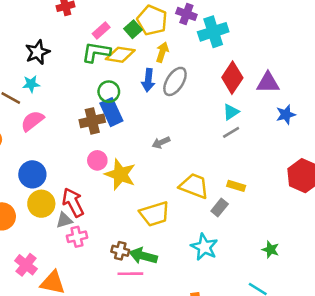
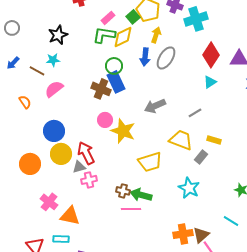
yellow diamond: (120, 55) -> (123, 37), turned -35
brown cross: (92, 121) -> (101, 89), turned 36
gray line: (231, 132) -> (195, 113), moved
gray arrow: (161, 143) -> (155, 106), size x1.5

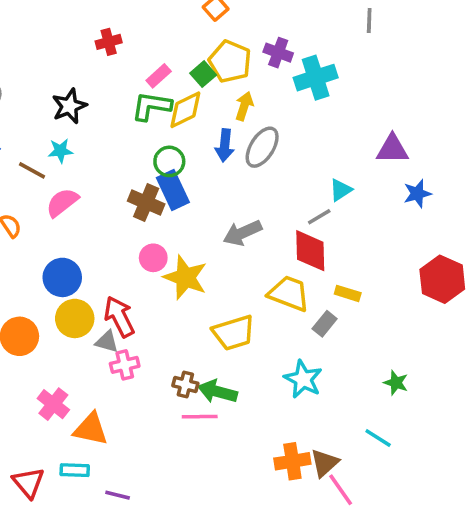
red diamond: (211, 55) -> (310, 251), moved, turned -35
gray line: (195, 113) -> (319, 217), moved
gray triangle: (79, 167) -> (107, 342), turned 32

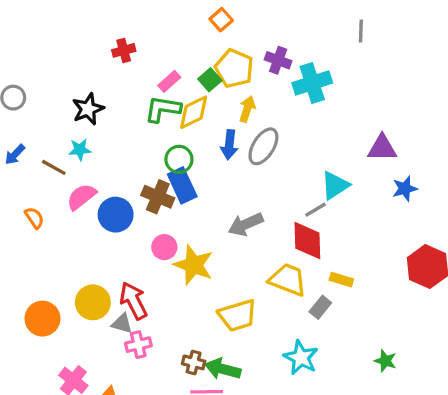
cyan triangle: (341, 190) -> (335, 185), size x1.4
blue circle: (62, 277) -> (116, 215), moved

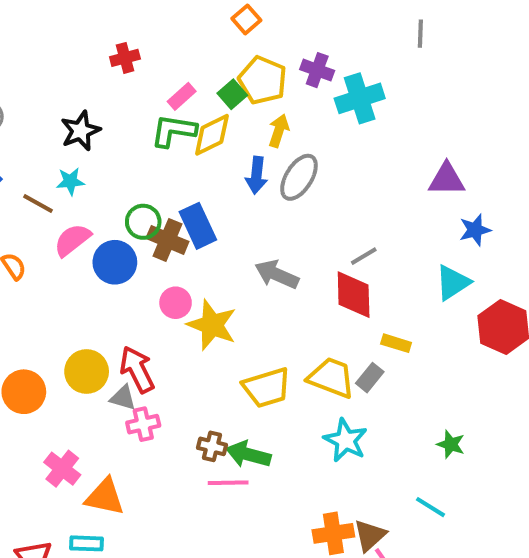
green circle: (179, 159) -> (143, 222), moved
cyan triangle: (335, 185) -> (453, 282), moved
gray arrow: (246, 224) -> (277, 274), turned 48
yellow trapezoid: (288, 280) -> (331, 378), moved

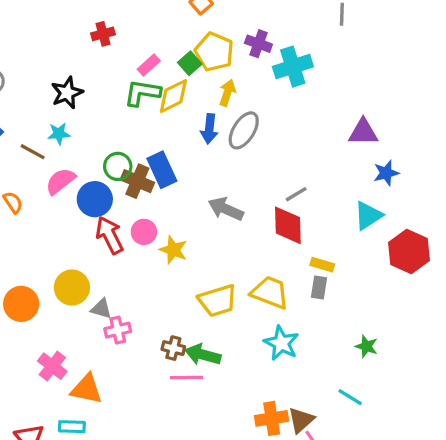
yellow star: (212, 325) -> (173, 250), size x0.7
red arrow: (137, 369) -> (110, 235), moved
gray rectangle: (370, 378) -> (319, 288), moved, turned -30

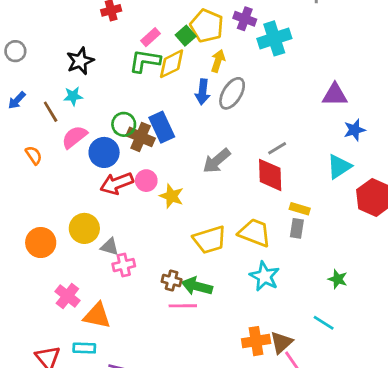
brown line: (33, 152) -> (51, 112), turned 30
gray arrow: (226, 209) -> (217, 161), turned -64
red arrow: (110, 235) -> (117, 183), turned -84

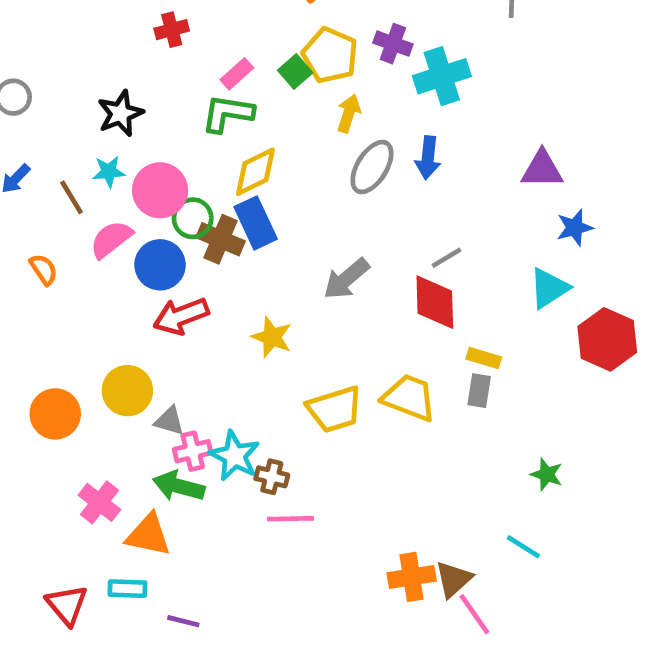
yellow diamond: (172, 64) -> (256, 172), moved
blue arrow: (203, 92) -> (428, 158), moved
pink circle: (146, 181) -> (160, 190), moved, size x1.5
cyan star: (264, 276) -> (235, 456), moved
green arrow: (197, 286) -> (179, 486), moved

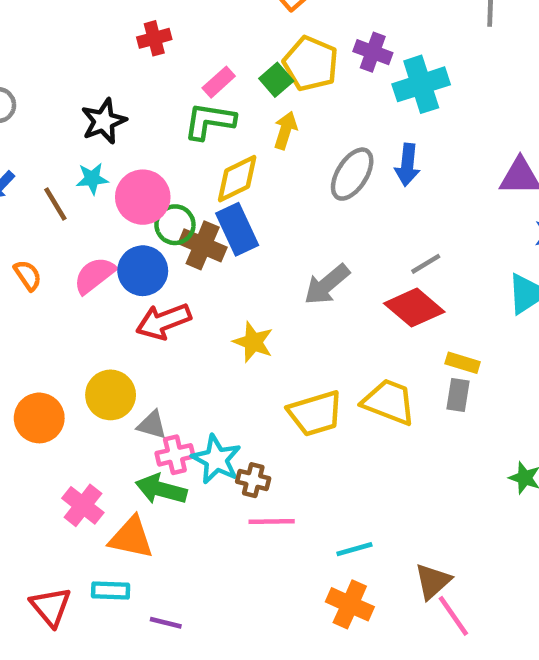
yellow arrow: (349, 113) -> (285, 130), moved
pink semicircle: (111, 239) -> (94, 275), moved
red diamond: (435, 302) -> (414, 308), turned -48
cyan line: (523, 547) -> (354, 549), moved, turned -48
orange cross: (412, 577) -> (350, 604), moved, turned 33

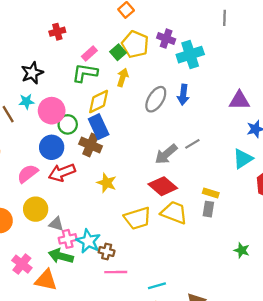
brown cross: (203, 245) -> (91, 145), moved
pink semicircle: (94, 275) -> (28, 174), moved
gray arrow: (327, 285) -> (166, 154), moved
red diamond: (414, 308) -> (163, 186), moved

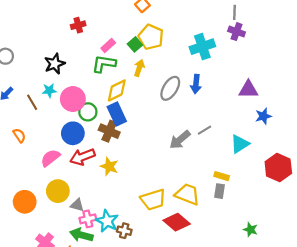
purple cross: (166, 39) -> (237, 32), moved
cyan triangle: (243, 159) -> (240, 144), moved
yellow star: (107, 183) -> (109, 166), moved
red diamond: (163, 186) -> (177, 222), moved

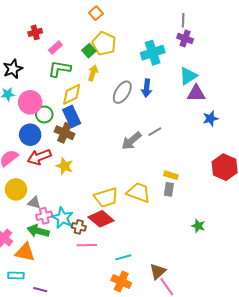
pink rectangle: (108, 46) -> (55, 48), moved
cyan triangle: (240, 144) -> (188, 76), moved
red diamond: (177, 222) -> (101, 219), moved

